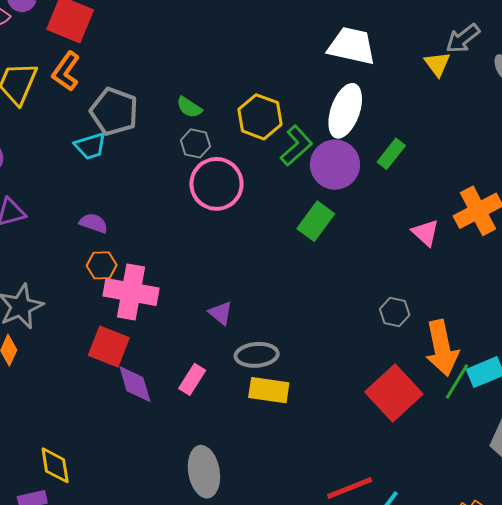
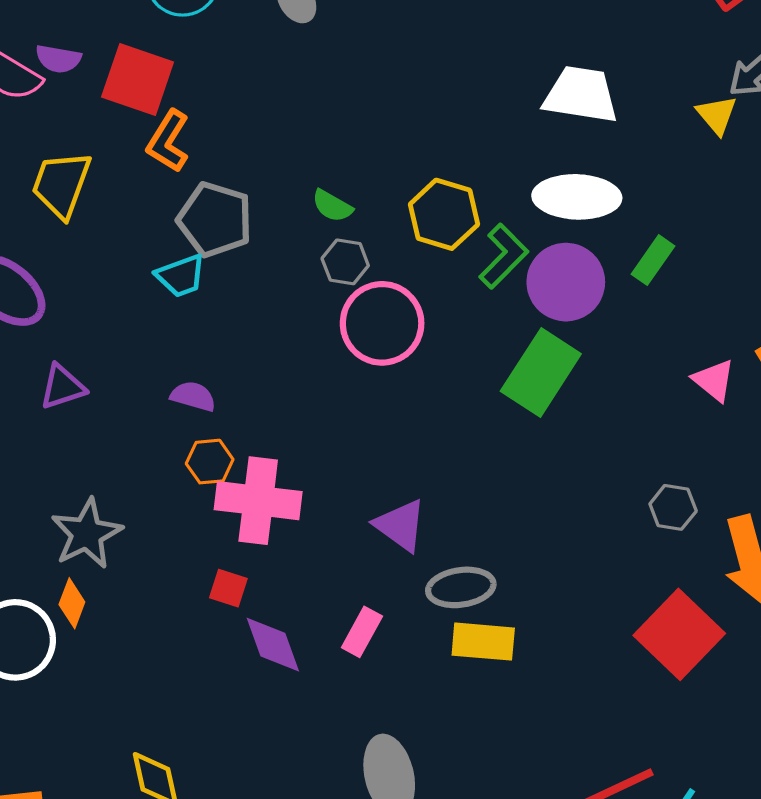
orange L-shape: (66, 71) -> (168, 141), moved
white ellipse: (345, 111) -> (577, 197), turned 76
green rectangle: (316, 221) -> (541, 372), size x1.4
purple triangle: (221, 313) -> (400, 525), size x1.4
red square: (109, 346) -> (228, 588), size x0.6

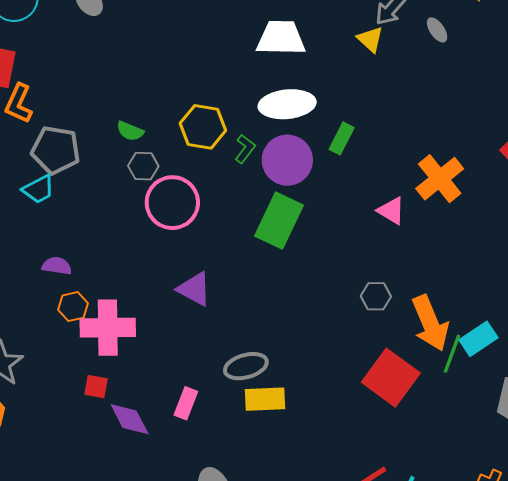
green L-shape: (504, 256) -> (245, 149), size x0.7
purple triangle: (400, 525) -> (194, 289), moved

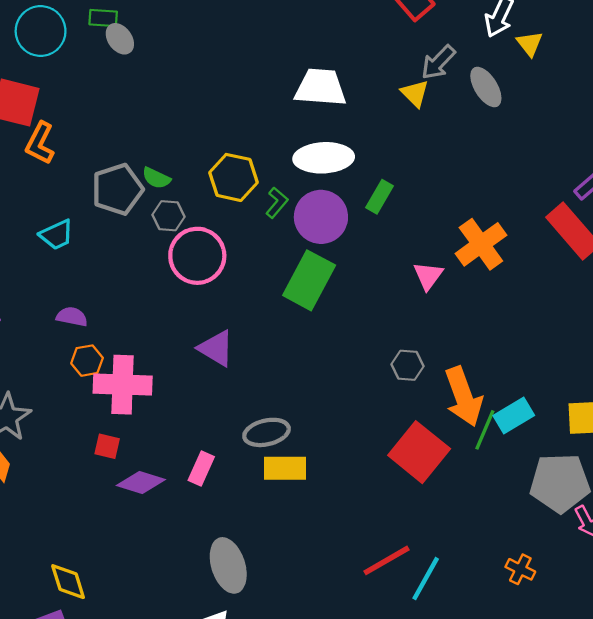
gray ellipse: (437, 30) -> (486, 87), size x1.5
gray pentagon: (56, 150) -> (117, 189), moved, turned -30
pink triangle: (391, 211) -> (428, 276), turned 32
purple diamond: (130, 419) -> (141, 482), turned -48

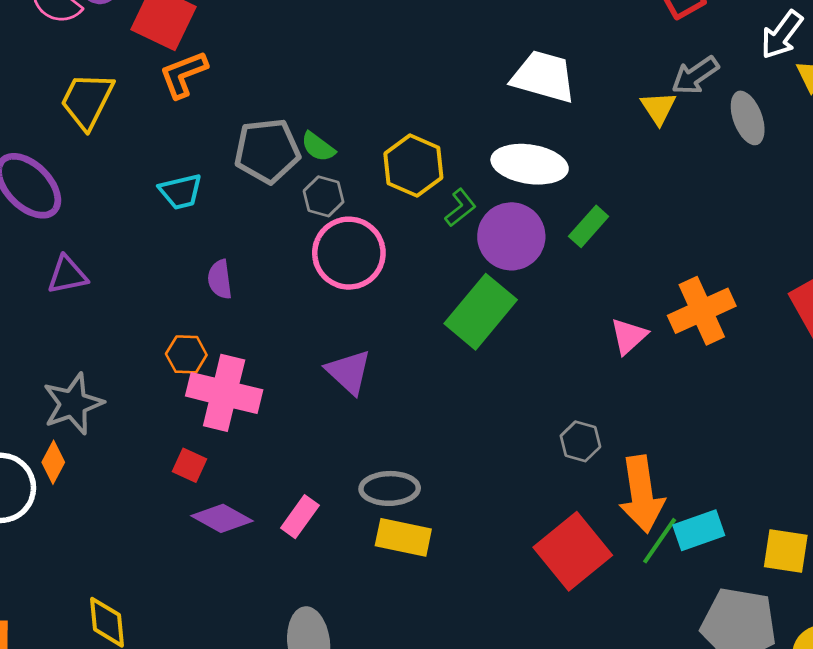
orange L-shape: (40, 143) -> (183, 74), turned 30
purple semicircle: (72, 317) -> (220, 279), moved, turned -120

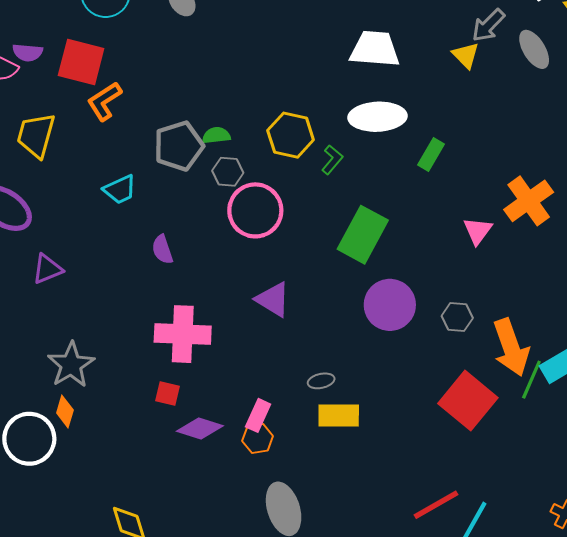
green semicircle: (318, 147) -> (216, 135), turned 148
purple circle: (511, 236) -> (390, 305), moved
orange hexagon: (186, 354) -> (258, 439), moved
gray ellipse: (390, 488) -> (321, 381), size x0.6

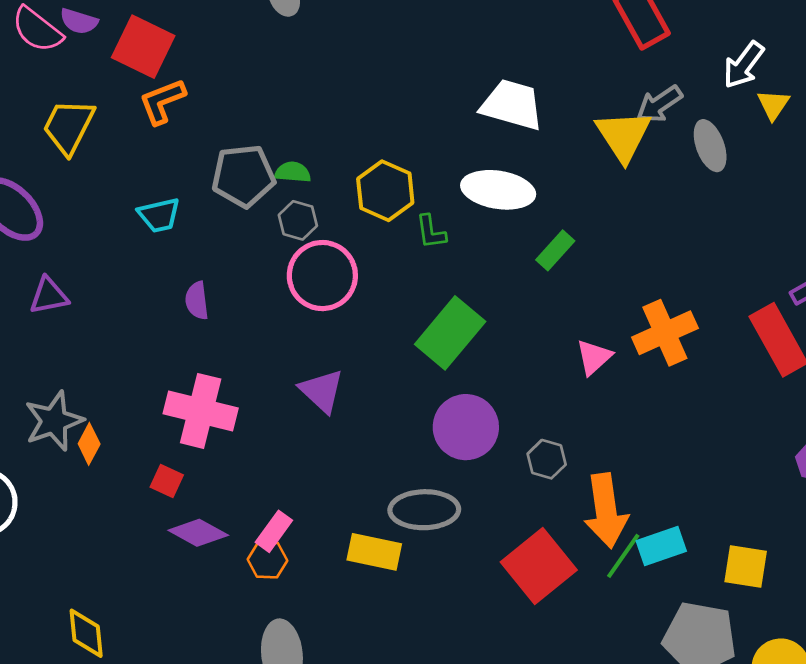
yellow triangle: (466, 55) -> (623, 136), size x1.6
green L-shape: (332, 160) -> (431, 232), turned 120
gray ellipse: (321, 381) -> (424, 510), moved, size x2.0
orange diamond: (65, 412) -> (89, 444), moved

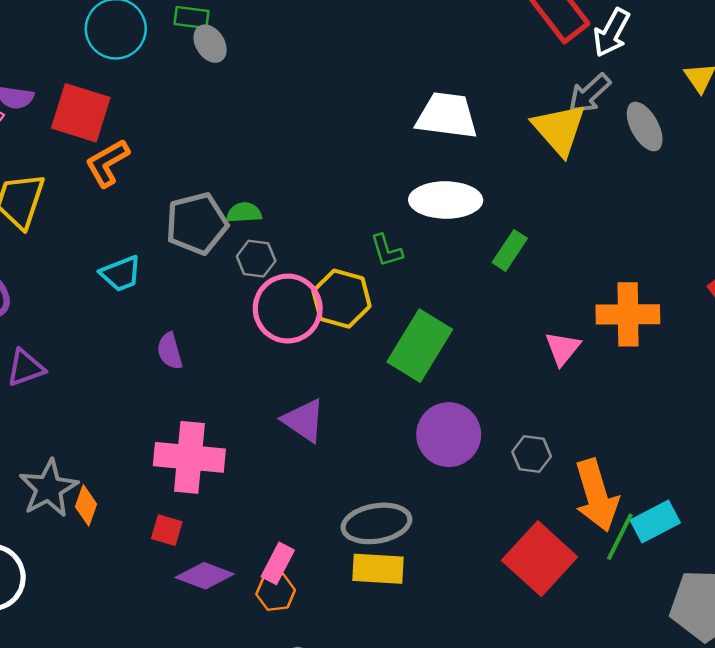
white arrow: (744, 65) -> (611, 33), moved
yellow hexagon: (385, 191) -> (342, 299), moved
orange cross: (665, 333) -> (628, 314), turned 32
gray ellipse: (424, 510) -> (376, 523), moved

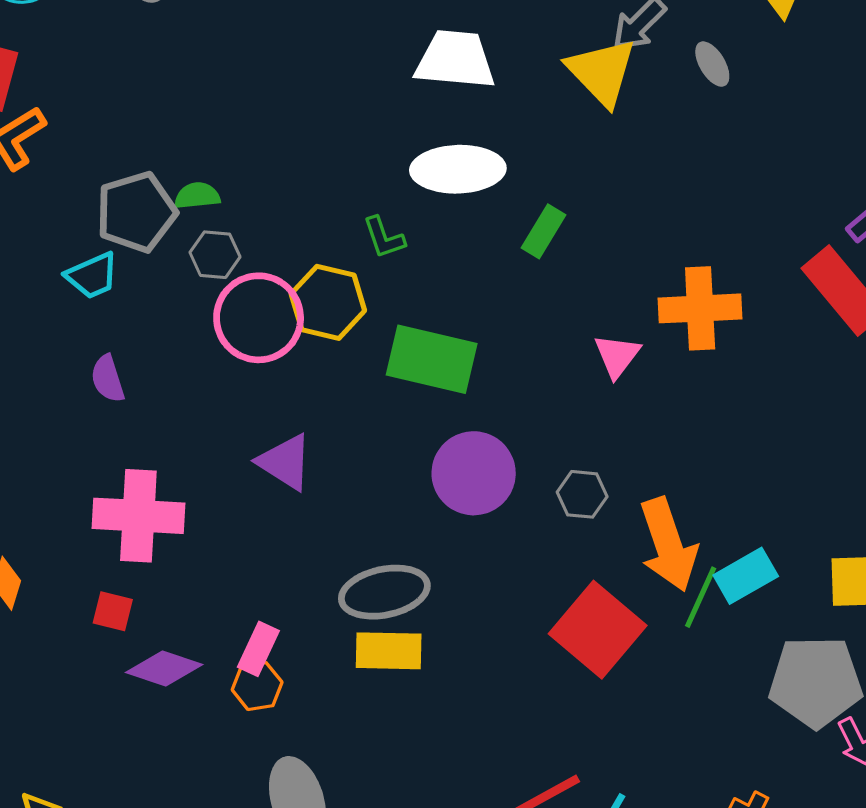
gray ellipse: (645, 127) -> (712, 64), size x0.7
cyan trapezoid: (121, 274) -> (92, 276), moved
green rectangle: (420, 346) -> (432, 359), turned 74

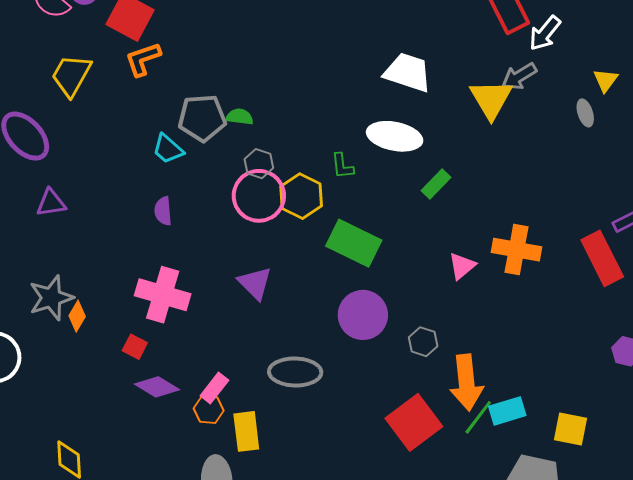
gray ellipse: (712, 64) -> (585, 113), moved
gray hexagon: (215, 255) -> (259, 164), moved
cyan trapezoid: (92, 276) -> (168, 149), turned 52
yellow rectangle: (389, 651) -> (246, 431), moved, turned 69

